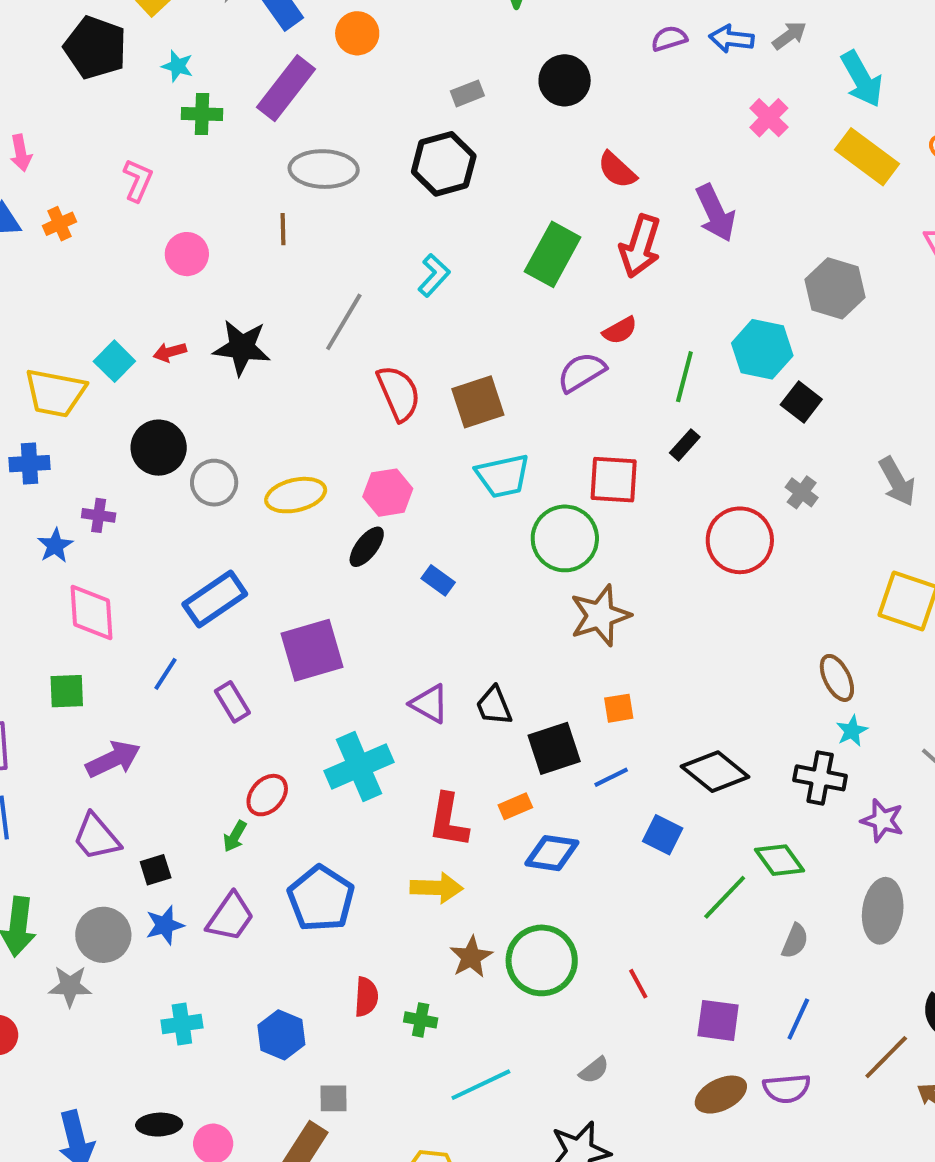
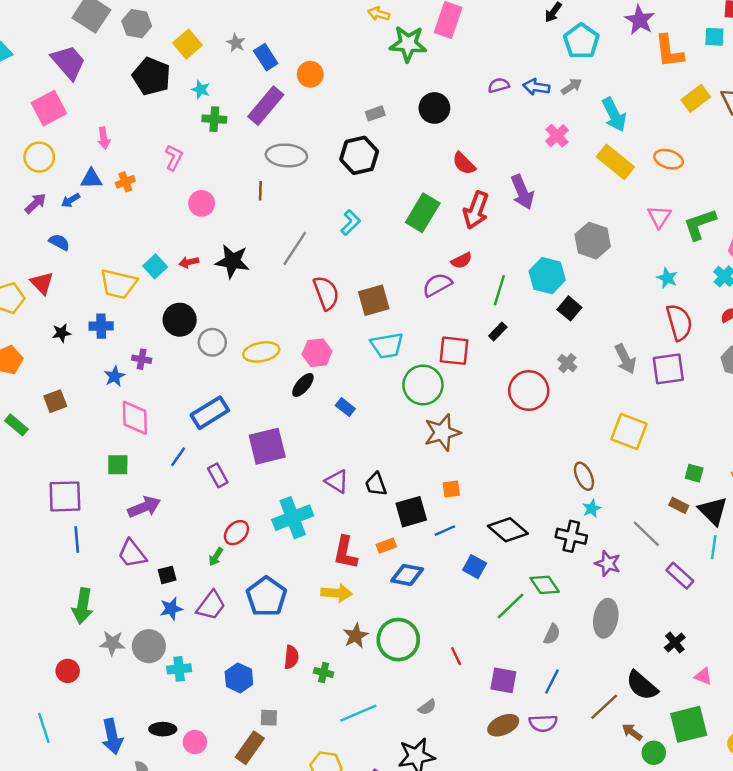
gray circle: (103, 935) -> (149, 646), moved

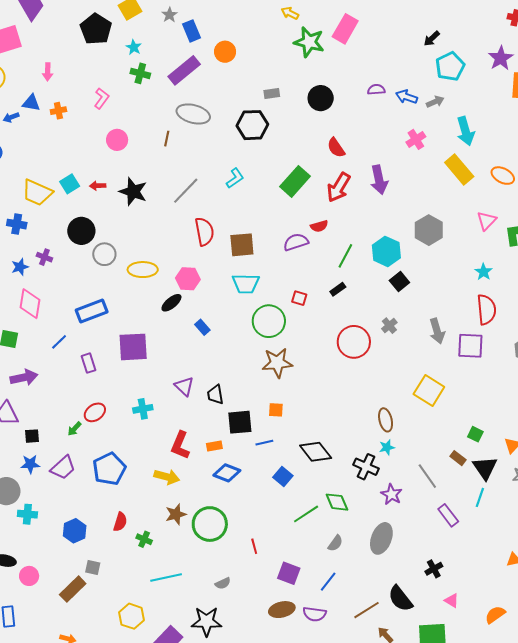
red square: (454, 351) -> (299, 298), size x0.6
cyan cross: (293, 518) -> (143, 409), size x0.6

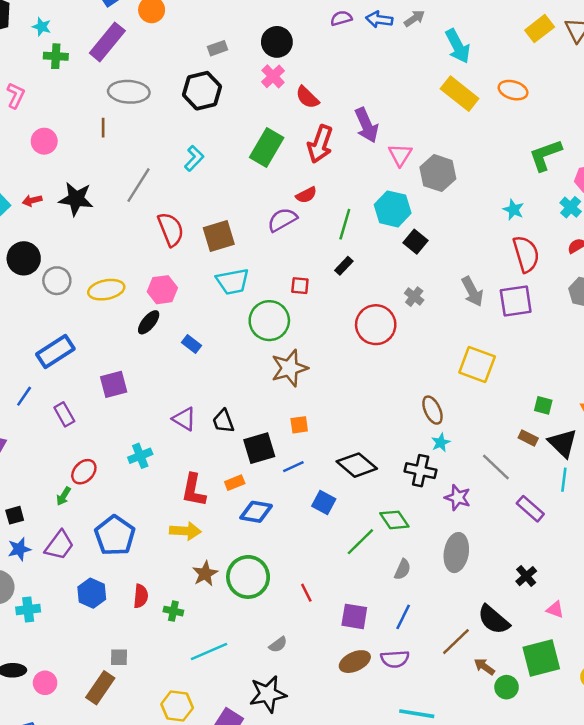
pink cross: (416, 139) -> (273, 76), moved
pink triangle: (486, 221) -> (400, 155), moved
purple square: (133, 347) -> (114, 384), size x0.7
blue hexagon: (75, 531) -> (92, 593), moved

